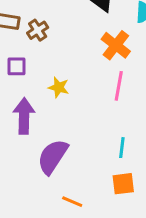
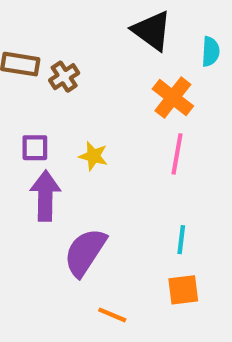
purple square: (16, 66) -> (35, 148), moved

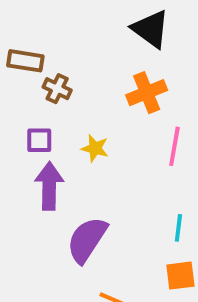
brown cross: (64, 77) -> (57, 89), moved, turned -32
orange cross: (173, 98) -> (147, 93), moved, turned 30

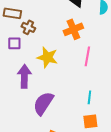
purple square: (39, 140) -> (14, 43), moved
yellow star: (95, 148) -> (47, 57), size x1.5

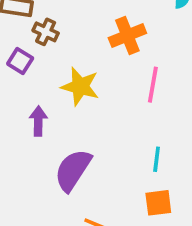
purple square: (14, 43) -> (20, 61), turned 32
purple arrow: (24, 76) -> (38, 121), size x0.7

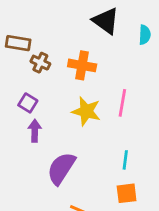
orange cross: (127, 36) -> (82, 65), moved, turned 32
purple square: (20, 61) -> (28, 103), moved
yellow star: (80, 86) -> (86, 111), moved

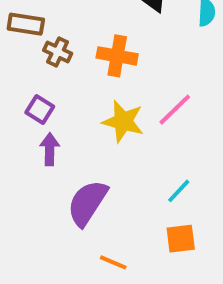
pink line: (122, 103) -> (175, 110), turned 36
cyan line: (125, 160) -> (179, 191), turned 36

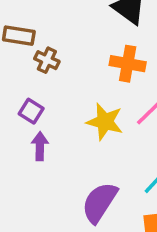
orange cross: (117, 56) -> (128, 64), moved
purple semicircle: (87, 203) -> (100, 202), moved

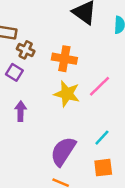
orange cross: (128, 64) -> (64, 59), moved
purple square: (31, 111) -> (14, 72), moved

